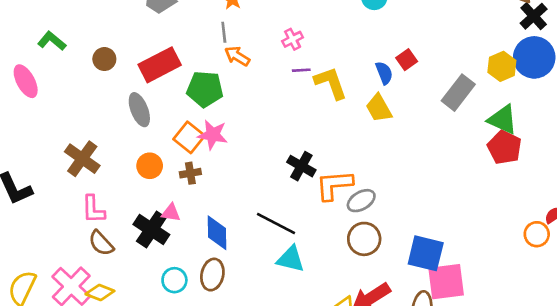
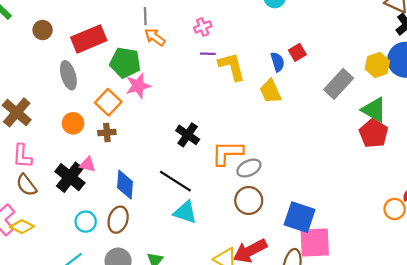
pink star: (213, 135) -> (138, 86), moved, turned -30
black cross: (301, 166) -> (188, 135), moved

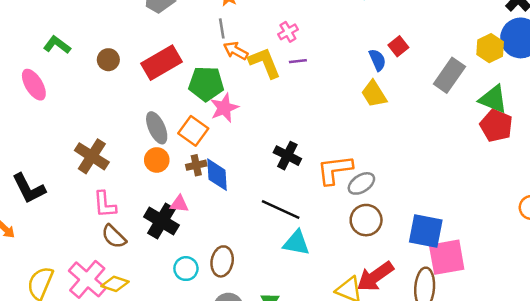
yellow L-shape: (232, 67) -> (265, 63), moved
gray ellipse: (68, 75) -> (157, 128), moved
blue diamond: (125, 185) -> (217, 175), moved

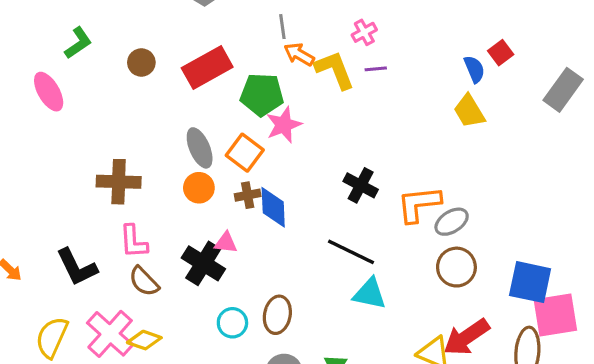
green L-shape: (57, 45) -> (78, 43), turned 108
brown cross: (92, 156) -> (119, 182), turned -32
black L-shape: (29, 188) -> (77, 267), moved

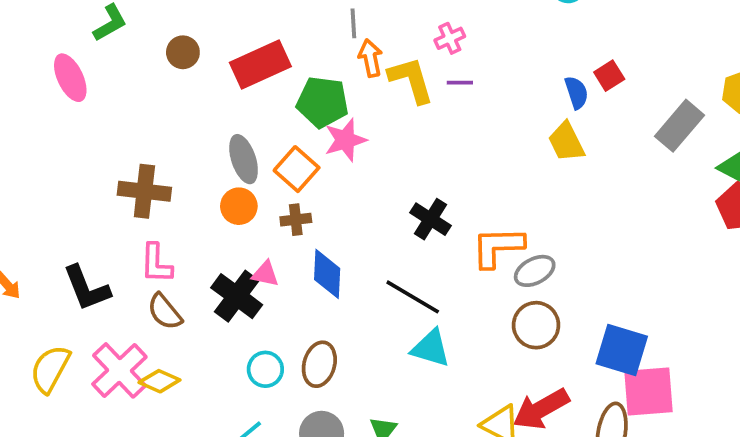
orange arrow: (299, 54) -> (370, 58), turned 44
blue diamond: (273, 207) -> (327, 274), moved

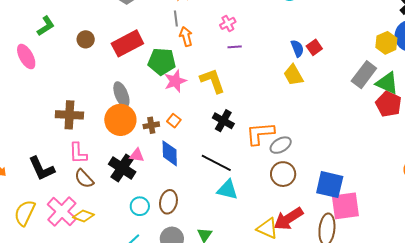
red square: (609, 76) -> (314, 47), moved
yellow L-shape: (411, 80) -> (212, 81), moved
gray rectangle: (680, 126) -> (364, 75), moved
orange square: (297, 169) -> (174, 121), moved, size x0.6
orange circle: (239, 206) -> (120, 120), size x1.6

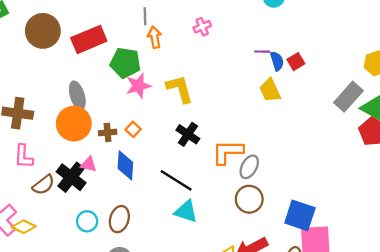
brown circle: (86, 39) -> (43, 31), size x1.8
purple line: (235, 47) -> (262, 52), moved
gray ellipse: (281, 145) -> (249, 167), turned -35
brown semicircle: (84, 179) -> (43, 185), moved, turned -90

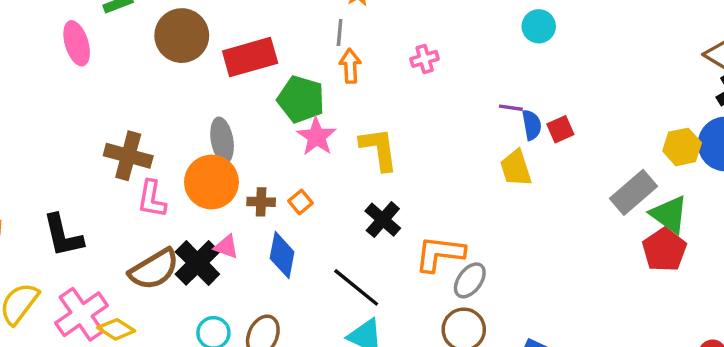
pink star: (138, 86) -> (317, 137), turned -30
pink L-shape: (24, 156) -> (152, 199), moved
brown semicircle: (43, 185) -> (154, 269), size x1.4

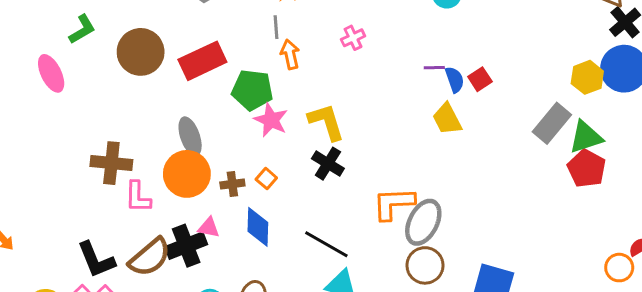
green triangle: (669, 214) -> (586, 137), turned -45
black cross: (383, 220) -> (328, 164), moved
black L-shape: (63, 236) -> (96, 260), moved
black cross: (197, 263) -> (186, 246), turned 33
gray ellipse: (470, 280) -> (423, 222), size x1.4

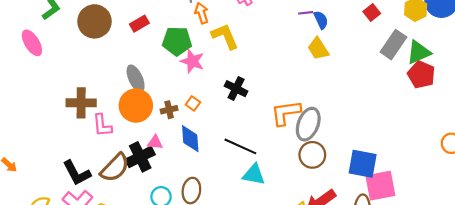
red rectangle: (202, 61) -> (139, 24), size x0.6
red square: (480, 79) -> (372, 12), moved
yellow L-shape: (326, 122) -> (225, 36), moved

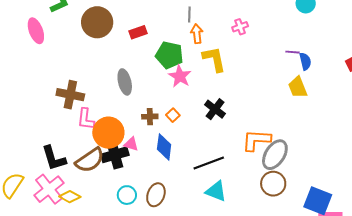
orange circle: (136, 106) -> (108, 133), moved
black line: (240, 146) -> (209, 163), turned -56

